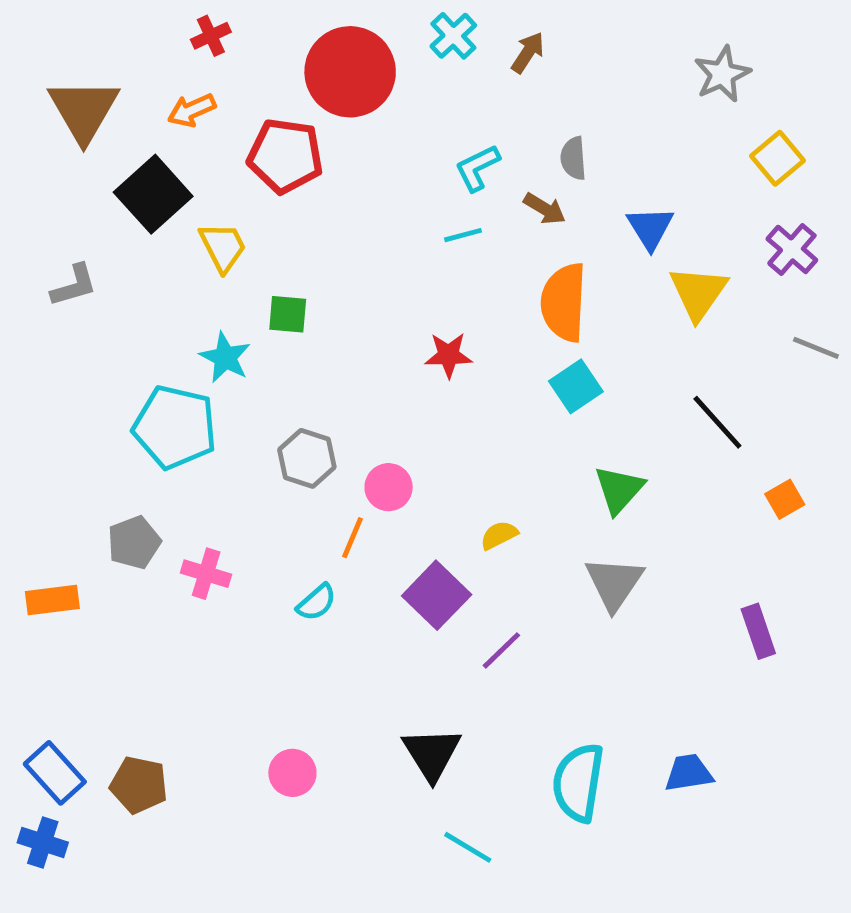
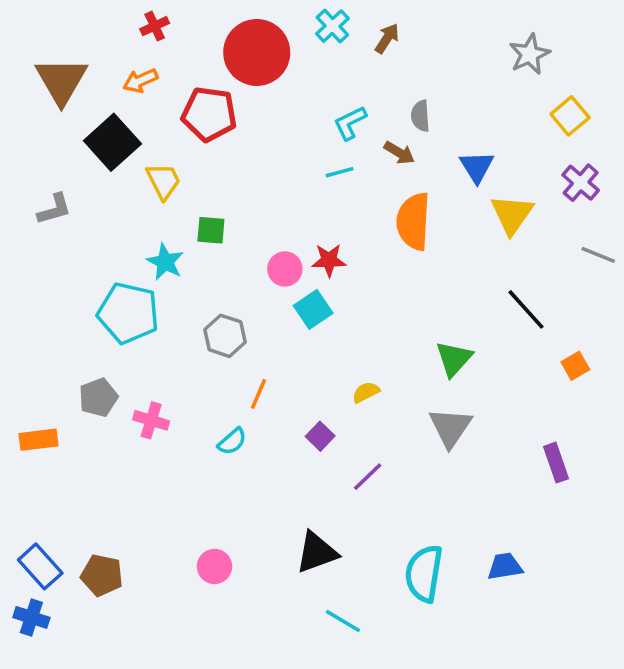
cyan square: (576, 386) -> (313, 309), moved
pink circle: (389, 487) -> (285, 269), moved
purple square: (437, 595) -> (320, 436), size x0.6
black triangle: (432, 754) -> (317, 552), turned 42

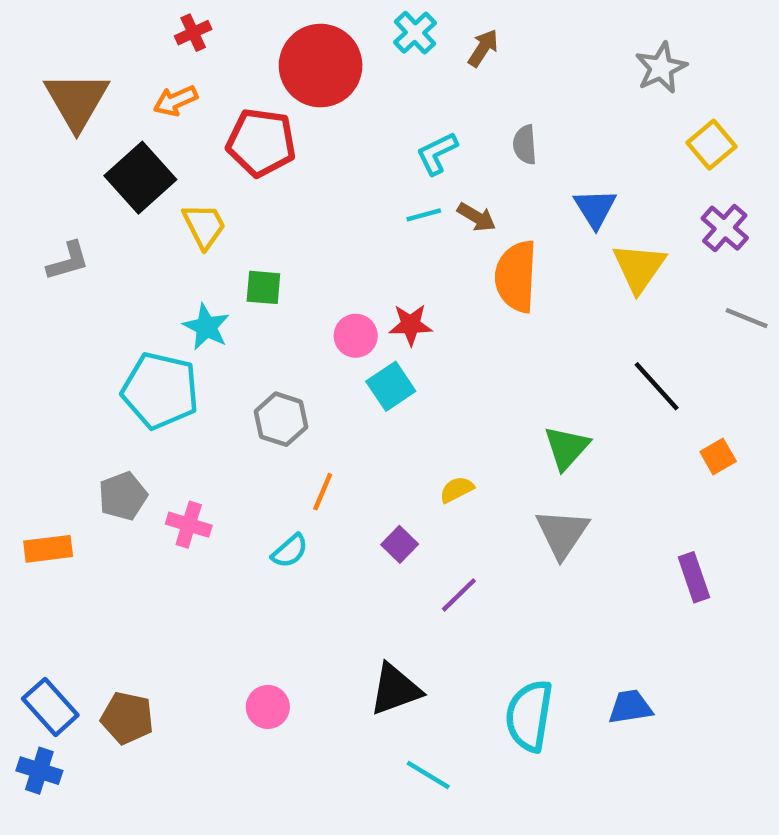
brown arrow: (399, 153) -> (476, 217), moved

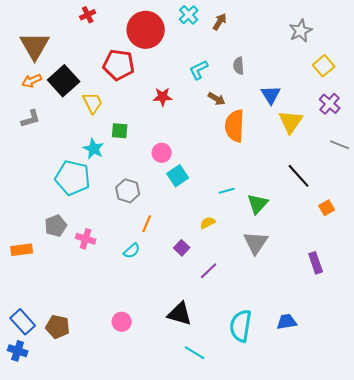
orange arrow: (176, 101) -> (32, 81), moved
cyan line: (424, 215) -> (227, 191), moved
red star: (411, 325) -> (163, 97), moved
black triangle: (395, 689) -> (180, 314), turned 36

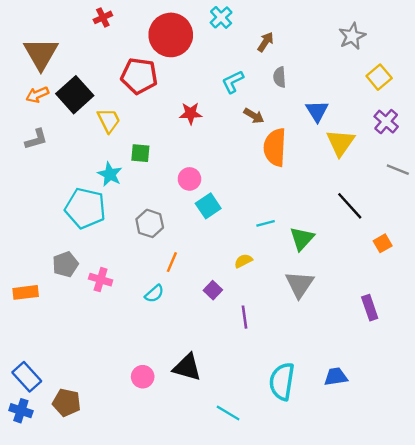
brown arrow: (220, 22) -> (266, 42), moved
purple line: (209, 271) -> (244, 317), turned -54
black triangle: (180, 314) -> (187, 367), moved
brown pentagon: (58, 327) -> (67, 402), moved

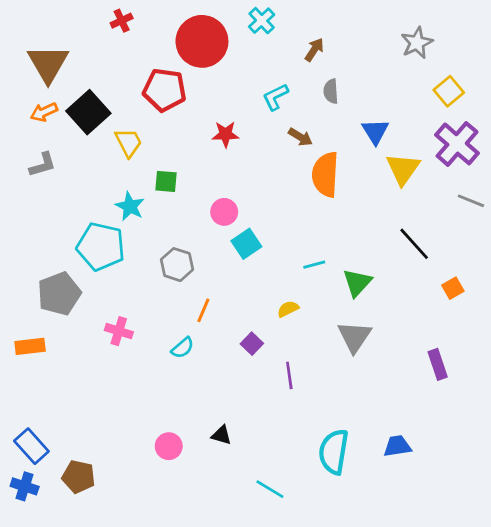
purple cross: (386, 122) -> (457, 144), size x1.5
gray pentagon: (65, 264) -> (59, 294), moved, size x1.4
black triangle: (187, 367) -> (221, 435), size x0.6

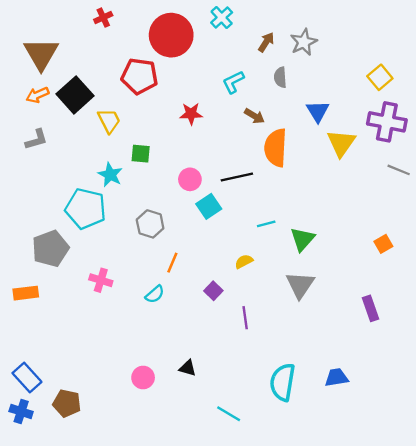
gray star: (417, 43) -> (304, 42), moved
purple cross: (457, 144) -> (387, 122), turned -30
black line: (414, 244) -> (237, 177), moved, turned -60

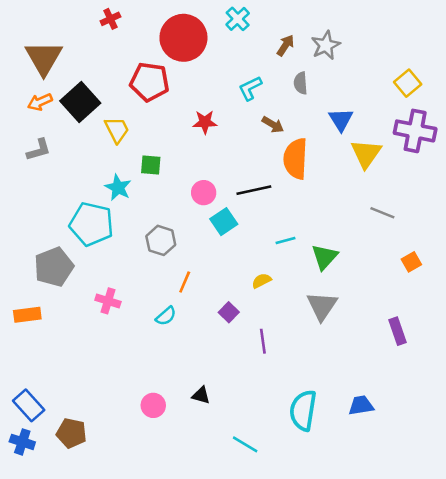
gray line: (399, 170) -> (382, 213), moved

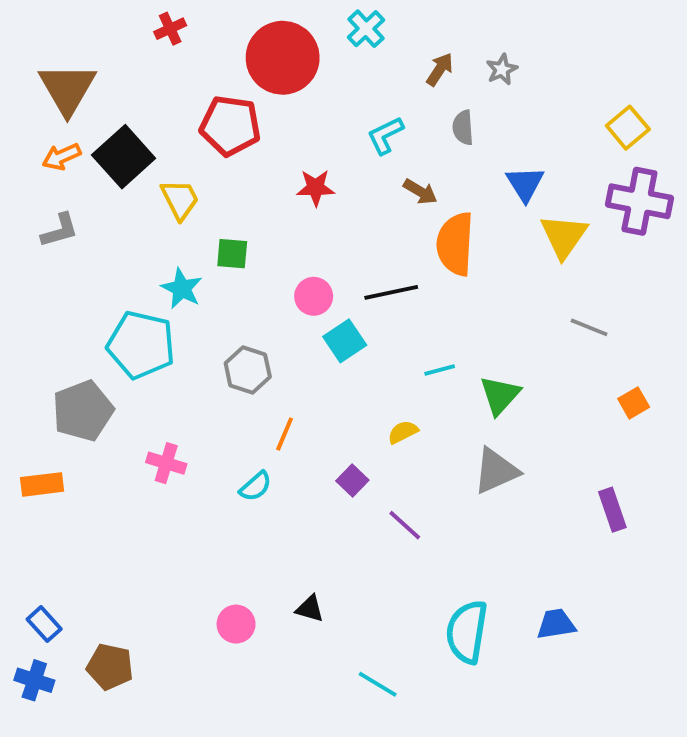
gray star: (326, 45) -> (502, 69), size x0.7
gray triangle: (322, 306) -> (496, 471), turned 32
purple line: (263, 341) -> (405, 525), turned -40
blue rectangle: (29, 405) -> (44, 624), size x0.7

